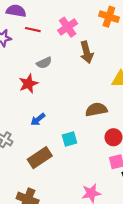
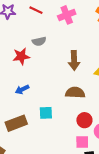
brown arrow: (87, 52) -> (74, 60), moved

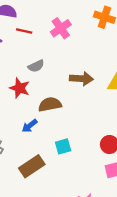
red star: (21, 56) -> (20, 88), turned -30
brown arrow: (74, 60) -> (81, 79), turned -72
brown semicircle: (75, 93) -> (50, 104), moved

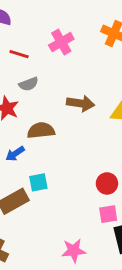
red line: (24, 31) -> (19, 54), moved
cyan square: (63, 146) -> (38, 182), moved

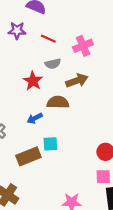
pink cross: (61, 42) -> (83, 46), moved
brown arrow: (81, 103) -> (77, 81), moved, turned -35

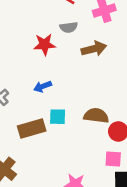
red star: (33, 81) -> (45, 44), turned 30
brown semicircle: (58, 102) -> (96, 116), moved

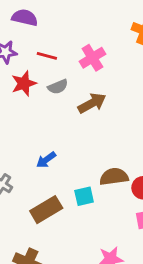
red star: (45, 44) -> (24, 83), moved
cyan square: (58, 117) -> (84, 196), moved

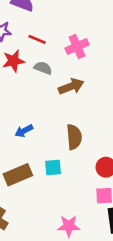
gray semicircle: (58, 87) -> (43, 68), turned -144
brown semicircle: (114, 177) -> (74, 137), moved, turned 85

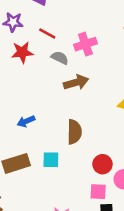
gray semicircle: (43, 68) -> (60, 58), moved

